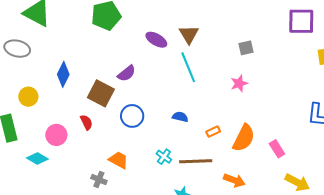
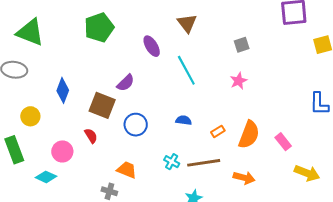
brown triangle: (189, 34) -> (187, 23), moved
purple ellipse: (156, 40) -> (152, 46), turned 35

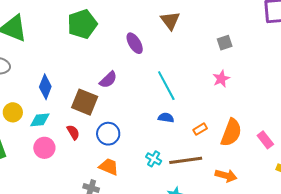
cyan line: (186, 70) -> (166, 86), moved
blue circle: (136, 125) -> (108, 134), moved
cyan diamond: (46, 177) -> (40, 120), moved, turned -30

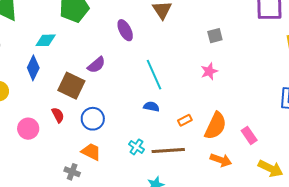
cyan diamond: (40, 120) -> (46, 40), moved
orange arrow: (226, 176) -> (221, 160), moved

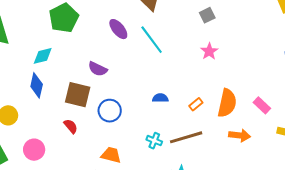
purple semicircle: (96, 65) -> (98, 69), turned 78
cyan line: (154, 75) -> (152, 40), moved
blue circle: (93, 119) -> (110, 111), moved
pink circle: (28, 129) -> (34, 150), moved

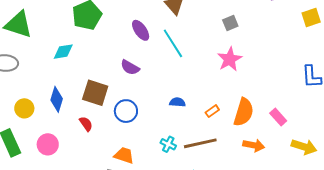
pink star: (209, 51) -> (230, 59), size x1.4
purple semicircle: (98, 69) -> (130, 67), moved
blue diamond: (37, 85) -> (57, 99), moved

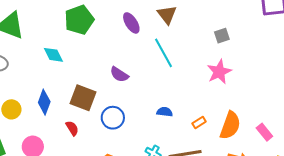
purple ellipse: (141, 30) -> (131, 23), moved
cyan diamond: (63, 52) -> (53, 55), turned 70

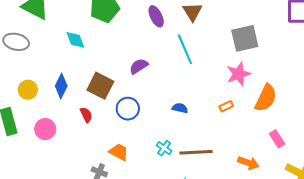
gray square: (222, 36) -> (245, 38), size x1.8
purple semicircle: (119, 74) -> (139, 66), turned 108
orange rectangle: (199, 123) -> (226, 106), moved
orange semicircle: (230, 125) -> (266, 98), moved

